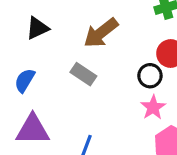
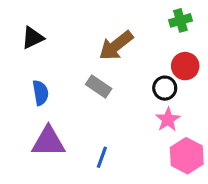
black triangle: (37, 28) -> (33, 38), moved
blue semicircle: (25, 80) -> (40, 93), turned 140

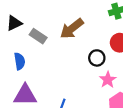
gray rectangle: (99, 86) -> (38, 36), moved
black circle: (165, 88) -> (97, 58), moved

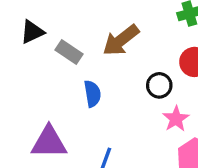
blue semicircle: (20, 61) -> (92, 94), moved

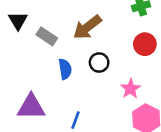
black triangle: (32, 32) -> (18, 21), turned -36
black circle: (159, 85) -> (99, 62), moved

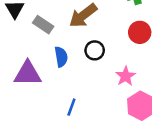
purple triangle: (31, 107) -> (28, 74), moved

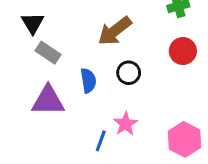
gray rectangle: (43, 25) -> (48, 53), moved
pink star: (126, 76) -> (126, 124), moved

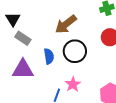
black circle: (129, 73) -> (75, 51), size x1.5

